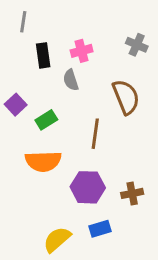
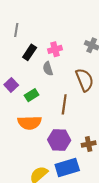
black rectangle: (43, 55) -> (30, 52), turned 42
blue rectangle: (100, 229) -> (67, 167), size x1.6

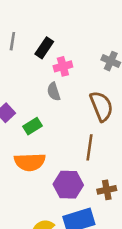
black rectangle: (30, 52) -> (44, 48), moved
brown line: (64, 104) -> (89, 147), moved

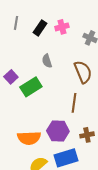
pink cross: (63, 66) -> (62, 27), moved
green rectangle: (32, 126) -> (31, 87), size x1.5
orange semicircle: (30, 162) -> (29, 138), moved

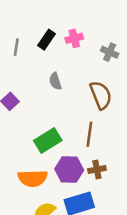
gray line: (16, 23) -> (16, 47), moved
green rectangle: (31, 87) -> (48, 140), moved
brown cross: (87, 135) -> (97, 170), moved

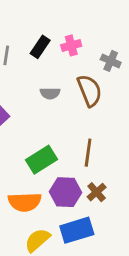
gray semicircle: (55, 81) -> (50, 93), turned -72
brown semicircle: (101, 95) -> (90, 91), moved
brown cross: (97, 170) -> (97, 192), turned -30

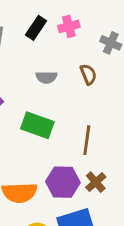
brown semicircle: (90, 91) -> (88, 74), size x0.6
green rectangle: (42, 160) -> (37, 125), moved, turned 52

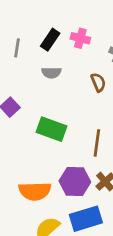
pink cross: (69, 26) -> (80, 38), turned 30
gray semicircle: (46, 77) -> (51, 73), moved

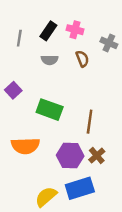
brown semicircle: (98, 82) -> (82, 59), moved
orange semicircle: (35, 191) -> (25, 146), moved

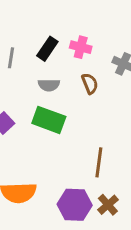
green rectangle: (50, 110) -> (49, 120), moved

